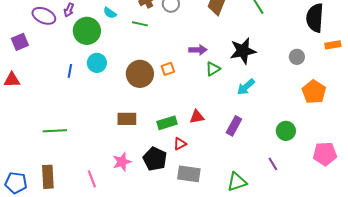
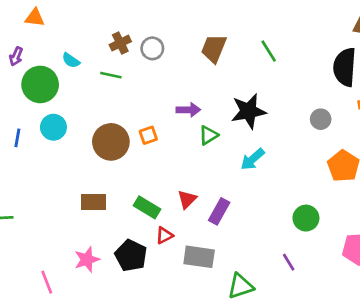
red triangle: (197, 117) -> (187, 199), turned -35
green rectangle: (167, 123) -> (147, 207), turned 48
purple rectangle: (234, 126) -> (219, 211), moved
gray rectangle: (189, 174) -> (199, 257), moved

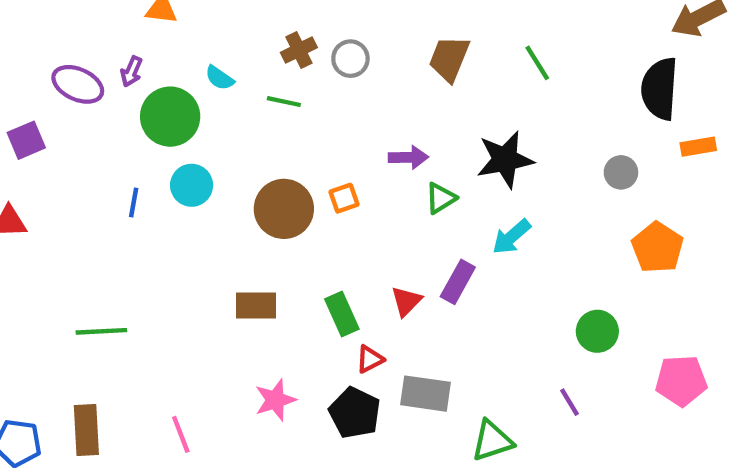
green rectangle: (147, 207) -> (342, 314), turned 35
purple rectangle: (219, 211) -> (458, 282), moved
black pentagon: (131, 255) -> (355, 413), moved
pink star: (87, 259) -> (275, 400), moved

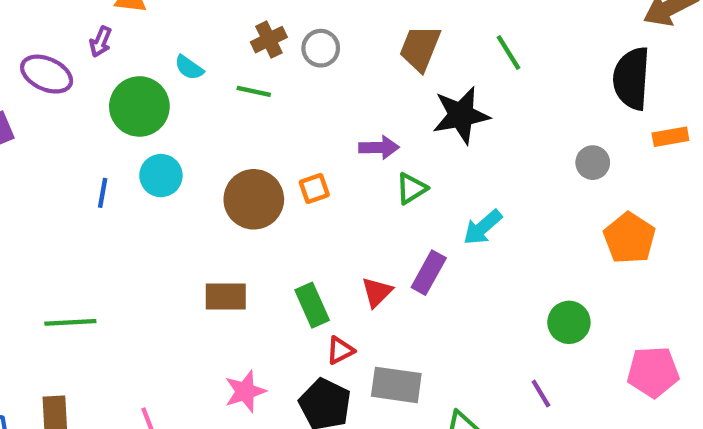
purple arrow: (131, 71) -> (101, 42), moved
black star: (505, 159) -> (461, 115), moved

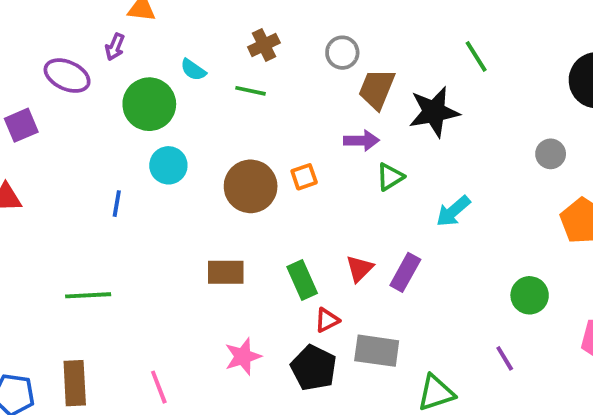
gray circle: (321, 48) -> (342, 53), moved
brown trapezoid: (420, 48) -> (377, 89), moved
blue line: (103, 193) -> (117, 204), moved
purple rectangle: (429, 273) -> (405, 272), moved

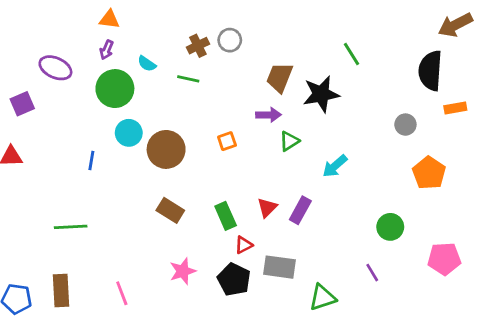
purple arrow: (115, 47) -> (107, 50), moved
gray circle: (342, 53) -> (230, 40), moved
brown circle: (251, 186) -> (166, 149), moved
brown rectangle: (226, 272) -> (170, 210), turned 32

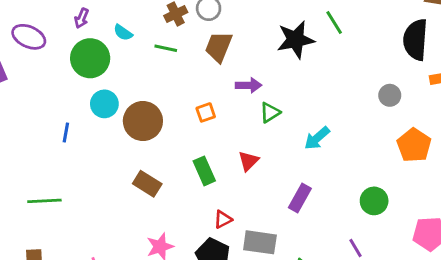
brown trapezoid: (280, 77) -> (219, 47), moved
black star: (321, 94) -> (296, 40), moved
red triangle: (267, 208) -> (249, 161), moved
purple rectangle: (300, 210) -> (300, 198), moved
green rectangle: (226, 216) -> (204, 171), moved

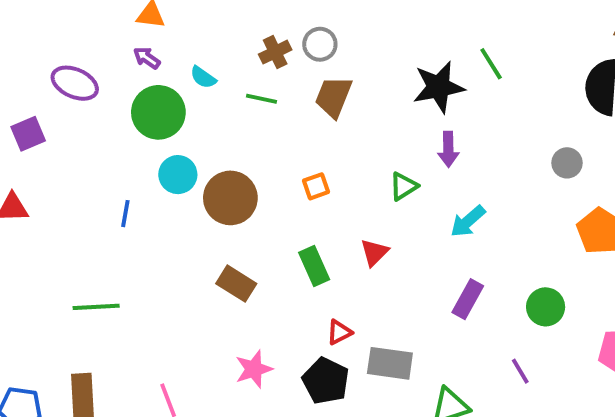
purple arrow: (82, 18) -> (147, 58), turned 102
purple arrow: (249, 85) -> (448, 149), moved, turned 90
purple rectangle: (300, 198) -> (468, 299), moved

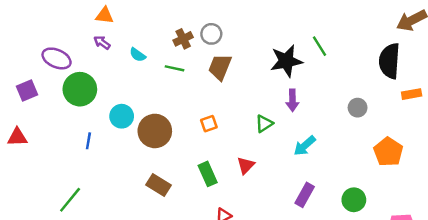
green circle: (158, 112) -> (80, 89), moved
gray circle: (567, 163) -> (358, 108), moved
green line: (96, 307) -> (70, 200), turned -48

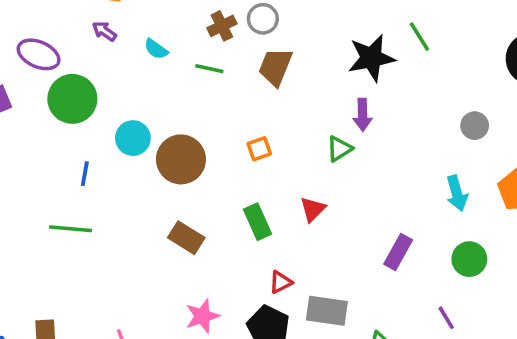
purple arrow: (292, 100) -> (362, 115), moved
cyan arrow: (305, 146) -> (457, 193), moved, turned -65
green line: (70, 200) -> (71, 229), moved, turned 56

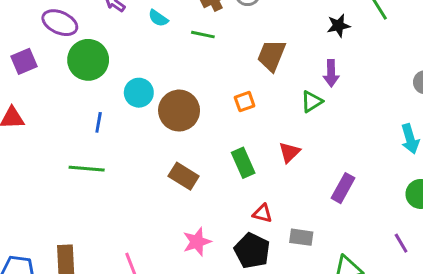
black star: (371, 58) -> (339, 26), size x0.6
brown trapezoid: (275, 67) -> (271, 55), moved
purple rectangle: (398, 252) -> (343, 188), moved
red triangle: (281, 282) -> (262, 213), turned 42
gray rectangle: (327, 311) -> (301, 237), size x0.7

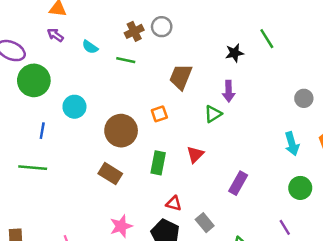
brown circle: (179, 111) -> (121, 131), moved
green rectangle: (243, 163) -> (158, 163), turned 35
gray rectangle: (301, 237) -> (205, 223), turned 42

